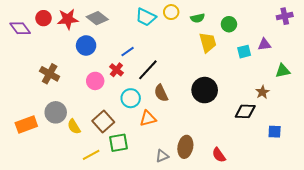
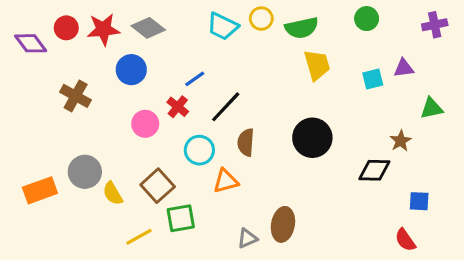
green semicircle: (198, 18) -> (302, 28), size x1.5
green circle: (229, 24) -> (367, 19), moved
brown cross: (50, 74) -> (76, 96), moved
brown semicircle: (161, 93) -> (246, 142), turned 30
red semicircle: (219, 155) -> (405, 240), moved

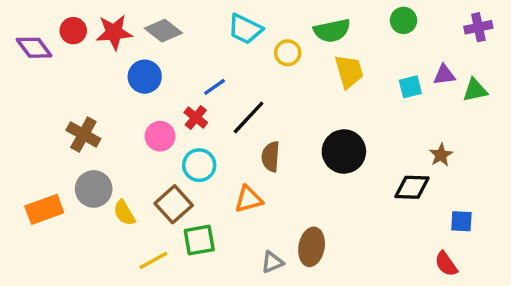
yellow circle: (261, 19) -> (288, 53), moved
brown cross: (76, 96) -> (83, 134), moved
green triangle: (432, 108) -> (475, 90), moved
cyan circle: (199, 150) -> (199, 165), moved

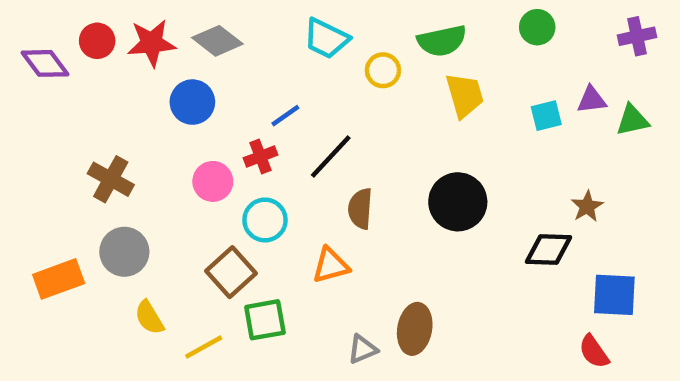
red cross: (196, 117) -> (260, 156), turned 30
yellow semicircle: (124, 213) -> (149, 318), moved
blue square: (461, 221) -> (614, 295), size x1.5

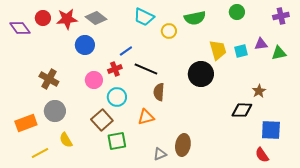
yellow trapezoid: (465, 95) -> (218, 50), moved
black line: (331, 156) -> (146, 69), turned 70
black circle: (458, 202) -> (201, 74), moved
yellow line: (204, 347) -> (40, 153), moved

